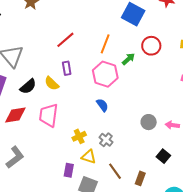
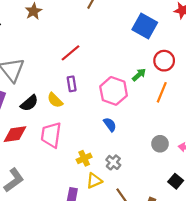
orange line: (105, 44) -> (162, 92), moved
yellow triangle: (89, 157) -> (94, 181), turned -42

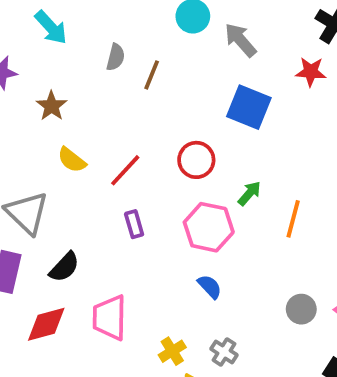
red circle: (164, 61) -> (196, 160), moved
yellow semicircle: (55, 100) -> (72, 160), moved

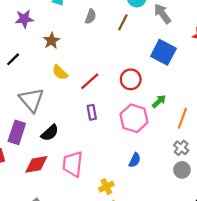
brown line: (152, 75) -> (123, 22), moved
blue semicircle: (210, 287) -> (135, 160), moved, turned 64
gray cross: (224, 352) -> (181, 148), moved

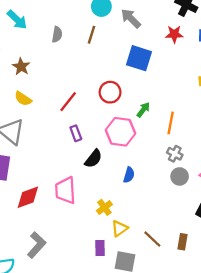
yellow semicircle: (60, 72) -> (23, 99), moved
black semicircle: (50, 133) -> (93, 159), moved

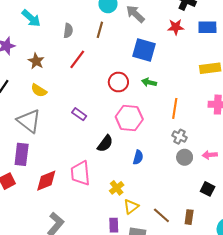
red line: (68, 102) -> (77, 59), moved
green arrow: (143, 110) -> (149, 82), moved, turned -112
purple rectangle: (76, 133) -> (79, 114), moved, turned -32

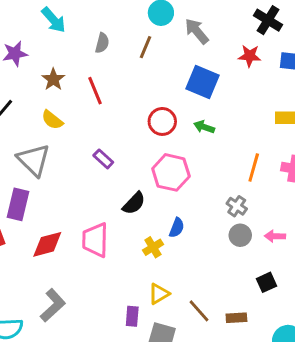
red line: (77, 59) -> (95, 91), moved, turned -66
orange line: (175, 108) -> (254, 168), moved
yellow cross: (117, 188) -> (153, 247), moved
black square: (208, 189) -> (266, 282), turned 32
brown rectangle: (189, 217) -> (236, 318), turned 72

